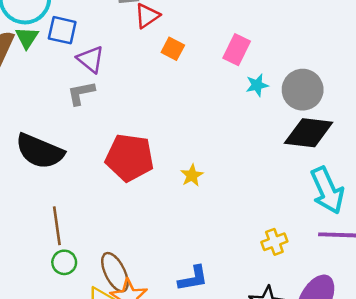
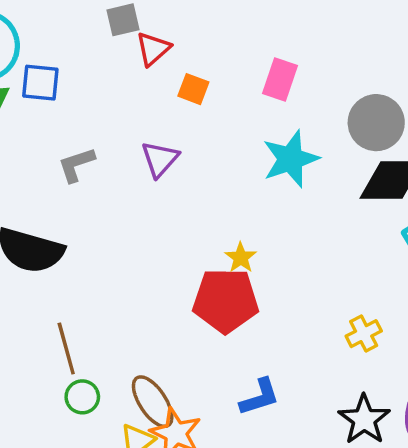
purple triangle: (91, 59) -> (160, 159), moved, turned 40
cyan star: (257, 85) -> (291, 159), moved, size x1.8
red pentagon: (130, 158) -> (226, 300), moved

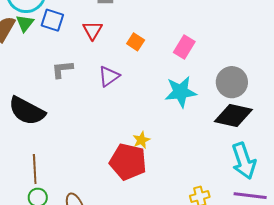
red triangle: (153, 49) -> (93, 30), moved, turned -30

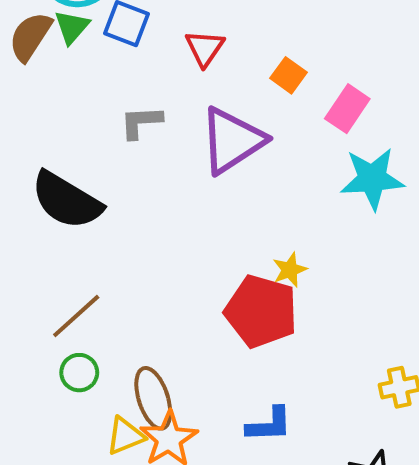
pink rectangle: (184, 47) -> (347, 109), moved
purple triangle: (109, 76) -> (232, 140), size x1.6
brown line: (35, 169) -> (76, 316), turned 48

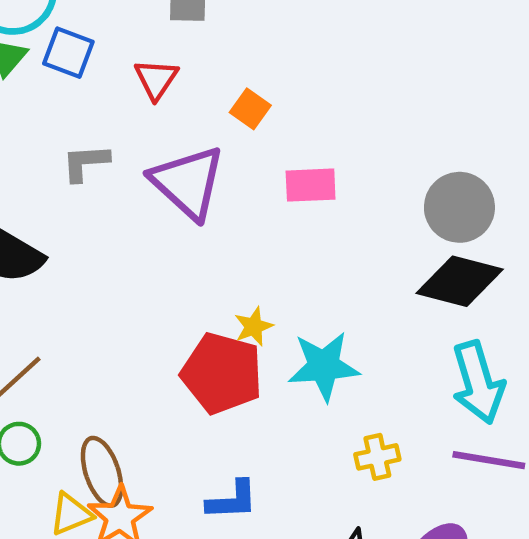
pink rectangle: (347, 109) -> (311, 185), moved, turned 54
purple triangle: (232, 140) -> (188, 182), turned -44
cyan star: (372, 179) -> (324, 366), moved

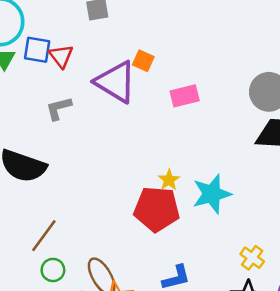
red triangle: (156, 79) -> (61, 56), moved
purple triangle: (188, 182) -> (116, 82), moved
yellow cross: (377, 457) -> (252, 258), moved, turned -30

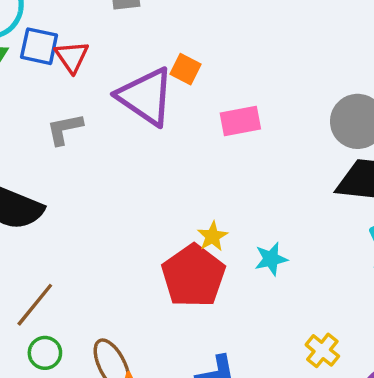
cyan star: (212, 194) -> (271, 259), size x0.6
red pentagon: (157, 209) -> (193, 276), turned 30

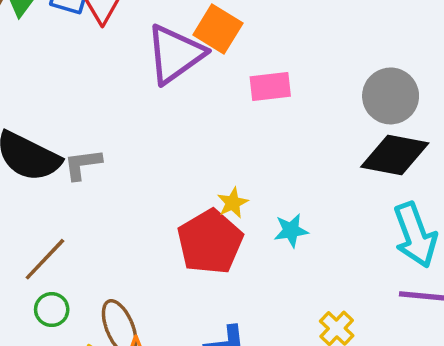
orange square: (185, 69) -> (218, 29), size x1.5
purple triangle: (146, 97) -> (175, 54), turned 46
gray L-shape: (65, 129) -> (83, 164), moved

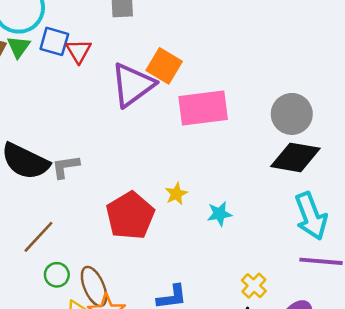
pink rectangle: (270, 87) -> (203, 108), size x1.6
red pentagon: (210, 242) -> (130, 216), moved
green circle: (52, 310) -> (57, 275), moved

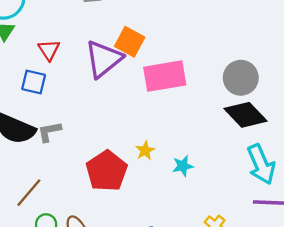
blue square: (54, 41) -> (34, 82), moved
red triangle: (79, 51) -> (49, 50), moved
black diamond: (295, 157) -> (245, 115), turned 39

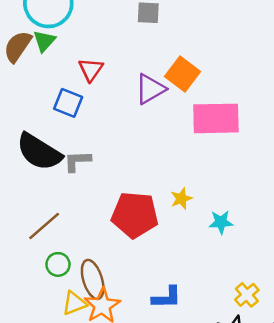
purple triangle: (104, 59) -> (150, 89), size x0.7
red pentagon: (107, 171) -> (135, 215), turned 30

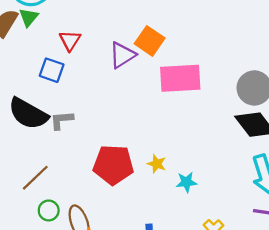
yellow star: (181, 199) -> (157, 164), moved, turned -30
cyan star: (221, 222) -> (186, 182), moved

